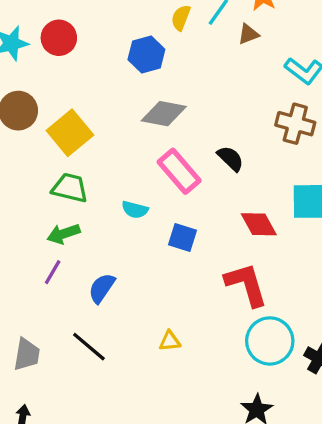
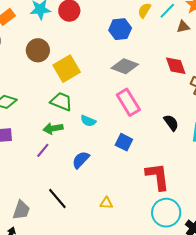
black semicircle: (231, 159) -> (171, 123), moved
cyan semicircle: (135, 210) -> (88, 121), moved
red diamond: (259, 224) -> (176, 66), moved
blue semicircle: (102, 288) -> (81, 160), moved
gray trapezoid: (27, 354) -> (21, 210), moved

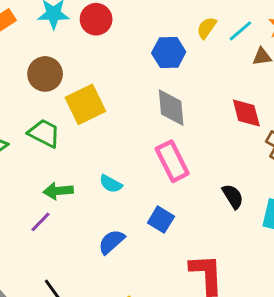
gray diamond: (125, 66) -> (171, 108), turned 60
green trapezoid: (61, 102) -> (44, 133), moved
blue semicircle: (81, 160) -> (111, 242), moved

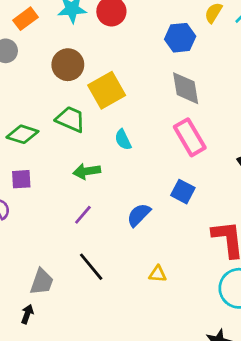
cyan semicircle: (111, 184) -> (123, 140), moved, turned 40
purple line: (41, 222) -> (83, 215), moved

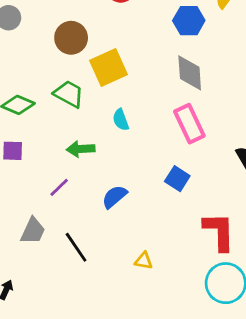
purple line: (83, 215) -> (59, 187), moved
blue semicircle: (139, 215) -> (114, 197), moved
gray trapezoid: (42, 282) -> (33, 231), moved

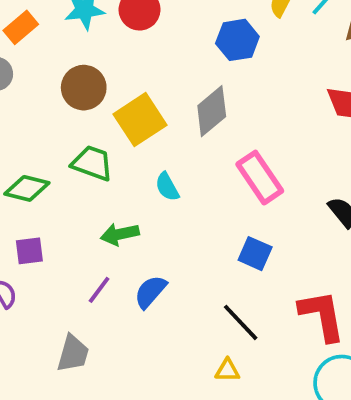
gray diamond: (190, 73) -> (212, 111), moved, turned 63
blue semicircle: (114, 197) -> (150, 292), moved
black line: (76, 247) -> (241, 322), moved

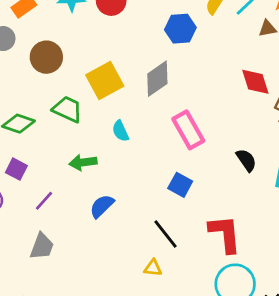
brown circle: (84, 88) -> (46, 57), moved
purple square: (29, 251) -> (16, 169), turned 30
purple line: (99, 290) -> (44, 201), moved

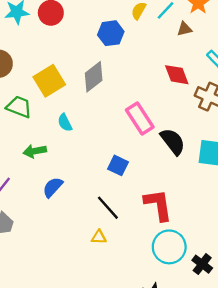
pink rectangle: (188, 130) -> (140, 118), moved
black semicircle: (246, 160) -> (173, 141), size x1.4

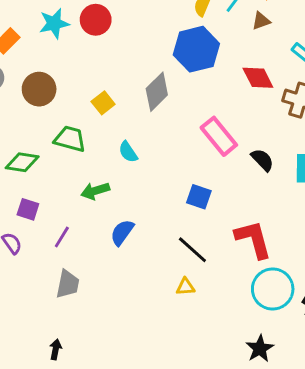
blue hexagon: (111, 33) -> (196, 49), moved, size x1.4
yellow square: (49, 81) -> (103, 103), size x0.6
black semicircle: (173, 141) -> (262, 160), size x0.7

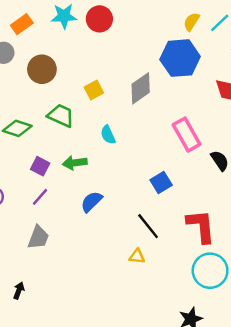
blue square: (199, 197) -> (161, 183), turned 30
purple square: (28, 209) -> (40, 166), moved

